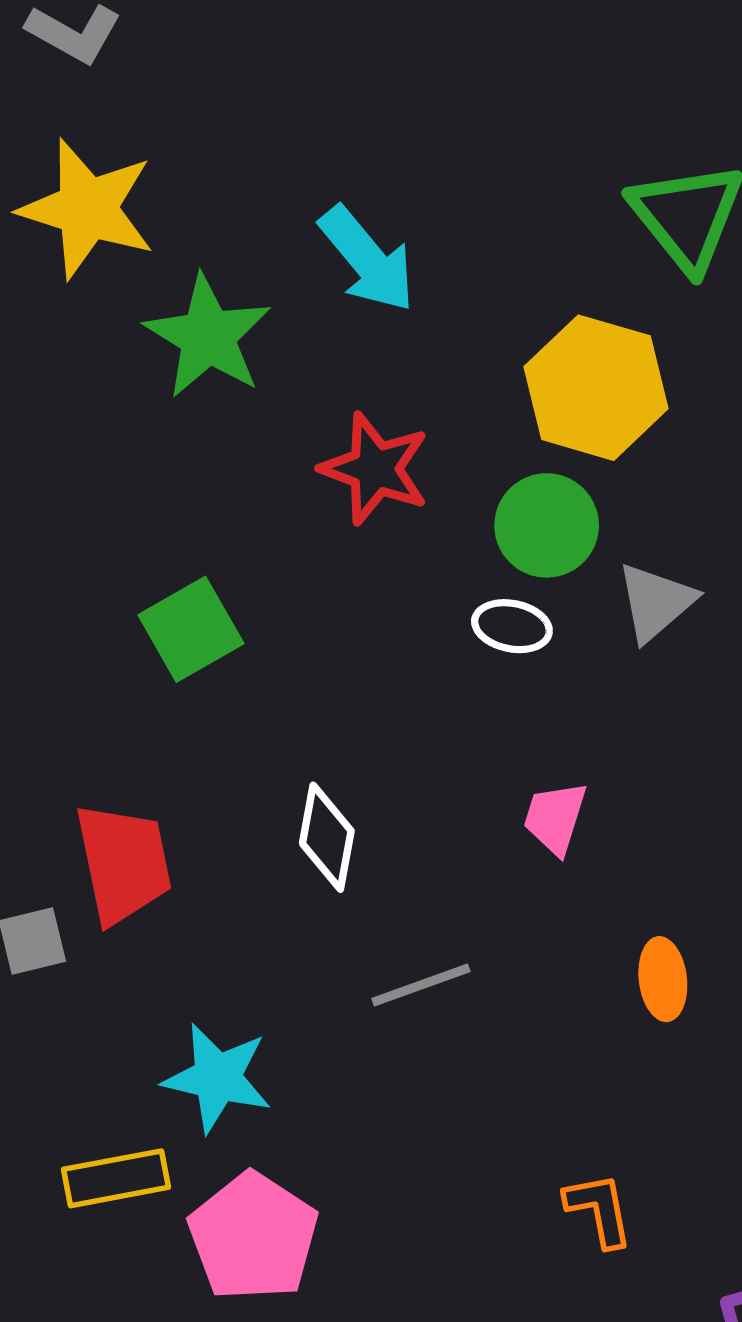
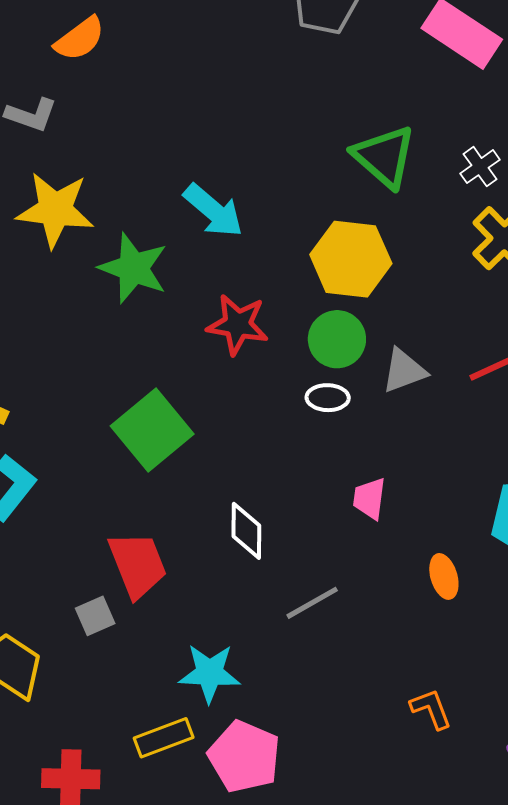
gray triangle: (656, 602) -> (404, 371), turned 30
green square: (191, 629) -> (152, 430), size x1.4

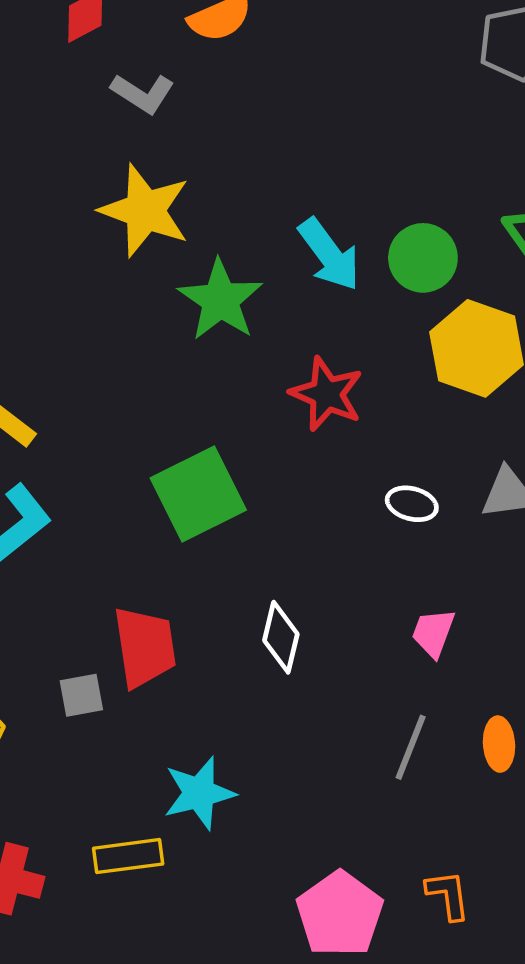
green circle: (337, 339) -> (423, 258), moved
gray line: (312, 603) -> (411, 747), moved, turned -52
cyan star: (209, 673) -> (199, 793), turned -30
pink pentagon: (244, 757) -> (340, 914), moved

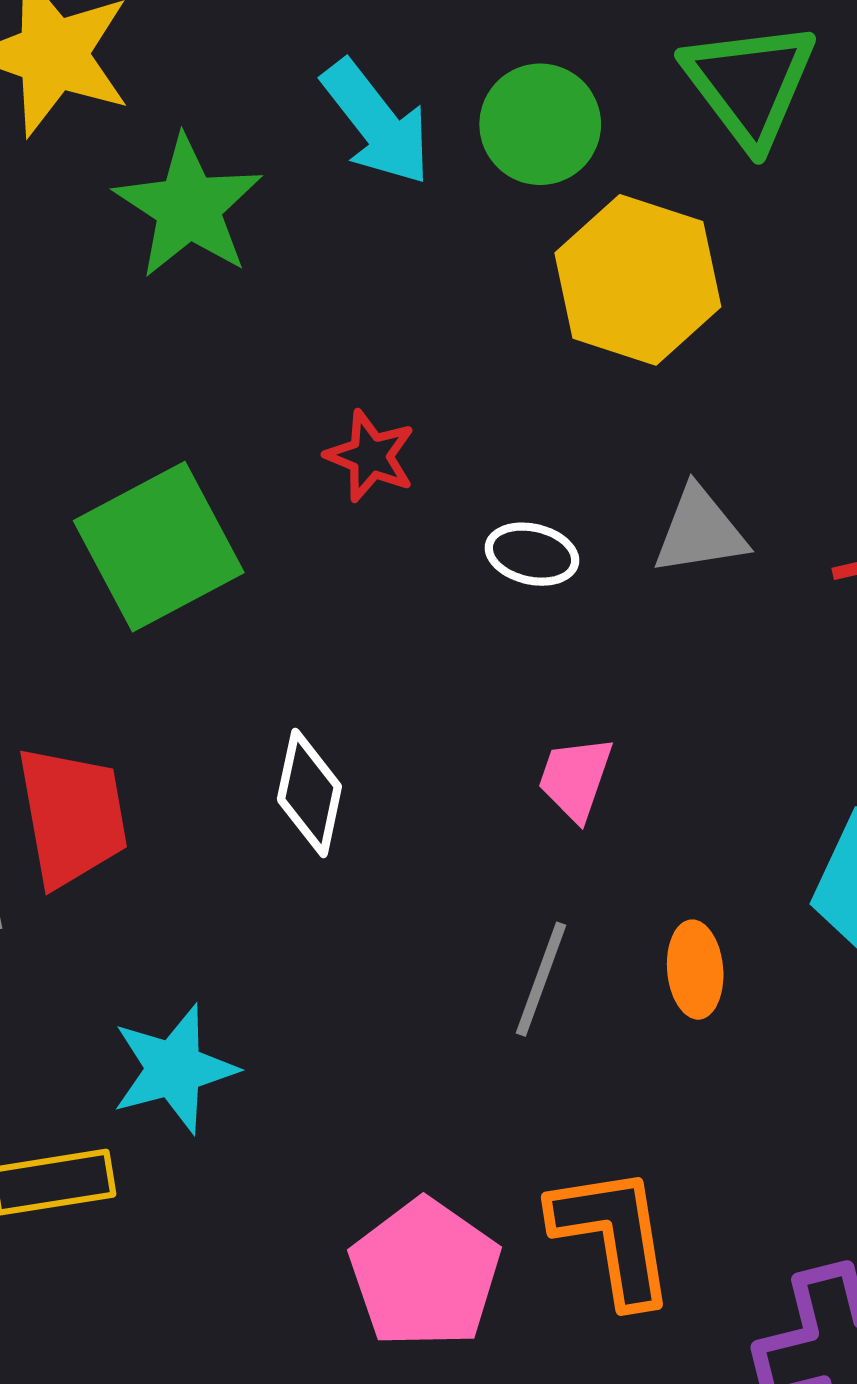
red star: (327, 394) -> (370, 456), moved, size x0.7
orange L-shape: (448, 895) -> (613, 1235), size x1.6

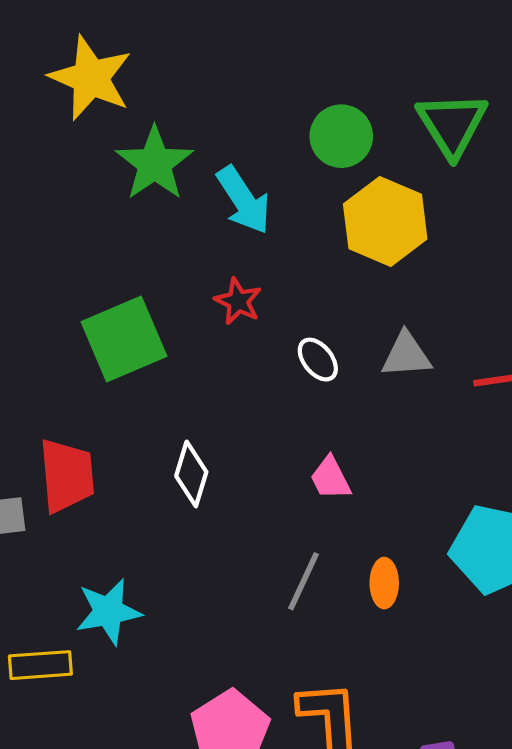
cyan arrow: (377, 123) -> (244, 200), moved
white ellipse: (532, 554) -> (318, 360), turned 33
pink trapezoid: (575, 778) -> (330, 478), turned -51

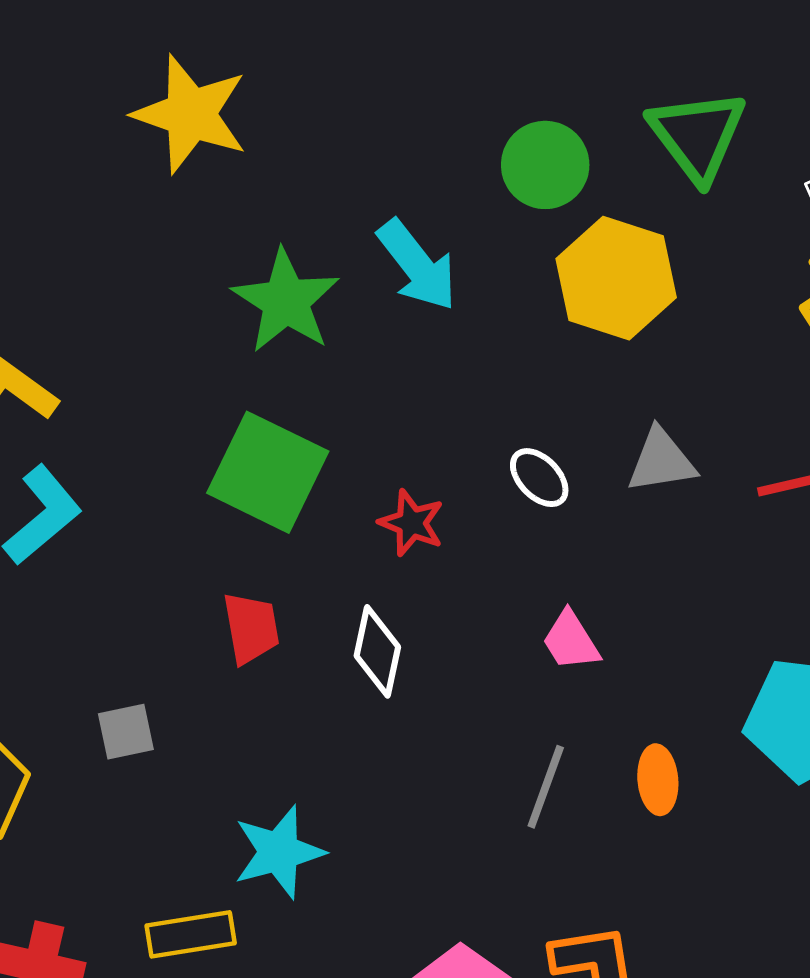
green star: (155, 163) -> (286, 301), moved
red star: (238, 301) -> (411, 523), moved
green square: (124, 339) -> (268, 472), turned -36
red trapezoid: (67, 475) -> (251, 628), moved, size x0.7

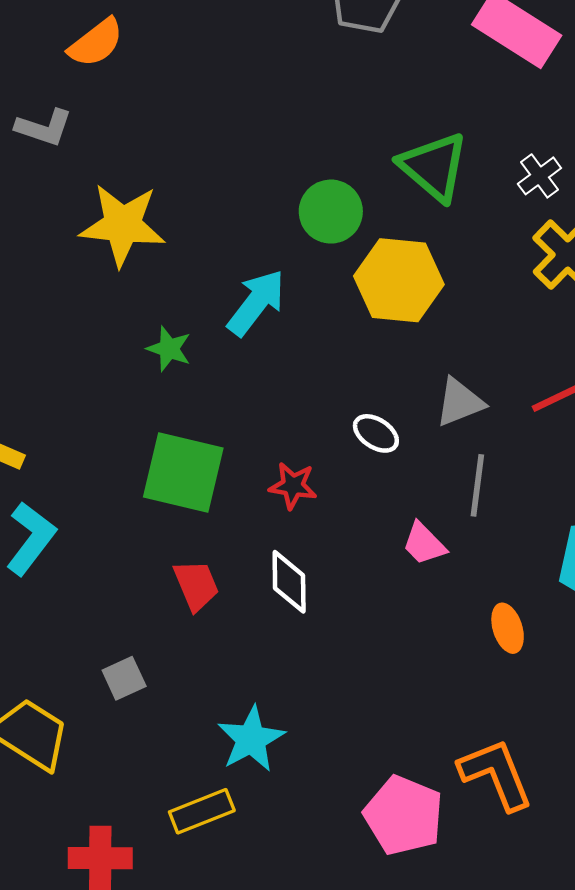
yellow star: (191, 114) -> (122, 225), moved
cyan arrow: (417, 265) -> (256, 303), turned -92
green star: (286, 301) -> (169, 349), size x0.6
gray line: (546, 787) -> (477, 485), moved

